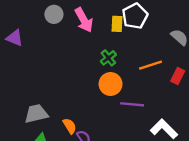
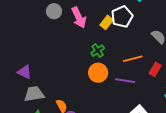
yellow rectangle: (117, 24) -> (107, 22), turned 32
purple triangle: (15, 38) -> (25, 72), moved
purple line: (132, 104) -> (125, 81), moved

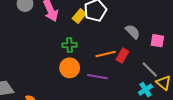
green cross: (98, 51) -> (69, 45), turned 32
red rectangle: (155, 69) -> (122, 56), moved

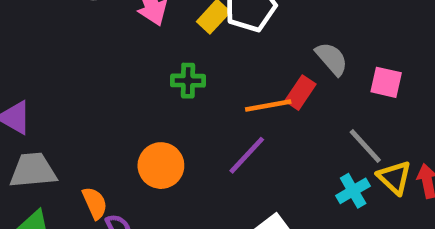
red rectangle: (122, 56) -> (300, 93), moved
orange circle: (70, 68) -> (161, 166), moved
purple line: (97, 77) -> (247, 155), turned -60

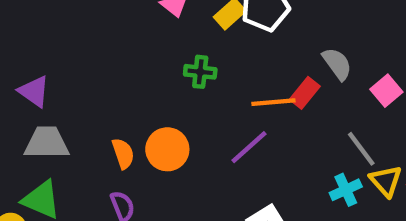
pink square: (386, 82) -> (386, 91), turned 32
orange semicircle: (95, 203) -> (123, 153), moved

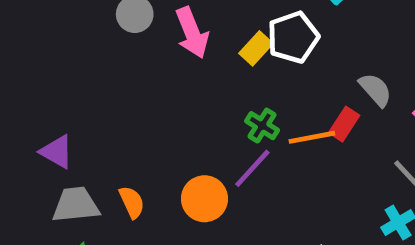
green cross: (200, 72) -> (262, 126), moved, turned 32
purple line: (249, 147) -> (252, 168), moved
orange semicircle: (123, 153) -> (132, 202), moved

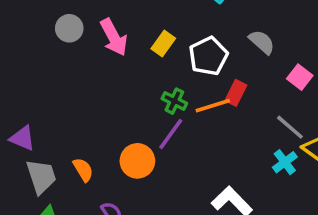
white pentagon: (293, 37) -> (208, 56), moved
gray semicircle: (375, 90) -> (262, 42), moved
gray trapezoid: (76, 205) -> (41, 176), turned 84

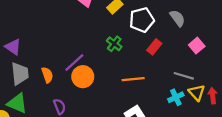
orange line: (213, 106) -> (133, 79), moved
gray line: (290, 127) -> (184, 76), turned -36
purple line: (171, 134) -> (74, 62), moved

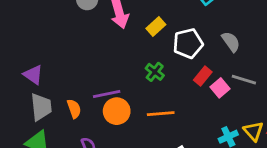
pink square: (197, 46) -> (220, 88), moved
purple line: (74, 62) -> (107, 94), turned 30
gray line: (184, 76) -> (244, 80), moved
orange line: (133, 79) -> (161, 114), moved

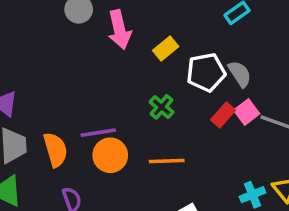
gray semicircle: (231, 42) -> (240, 74), moved
pink square: (220, 88) -> (247, 112), moved
orange semicircle: (74, 109) -> (55, 150), size x1.4

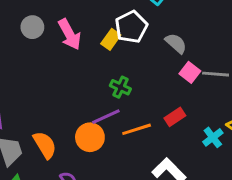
white pentagon: (206, 72) -> (131, 27), moved
red rectangle: (223, 115) -> (175, 117), moved, turned 30
purple line: (98, 133) -> (106, 117), moved

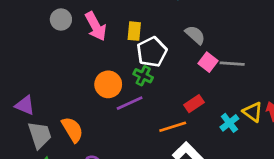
white pentagon: (131, 27) -> (152, 52), moved
yellow rectangle: (111, 39) -> (134, 31), turned -30
orange line: (137, 129) -> (173, 127), moved
orange circle: (90, 137) -> (108, 84), moved

